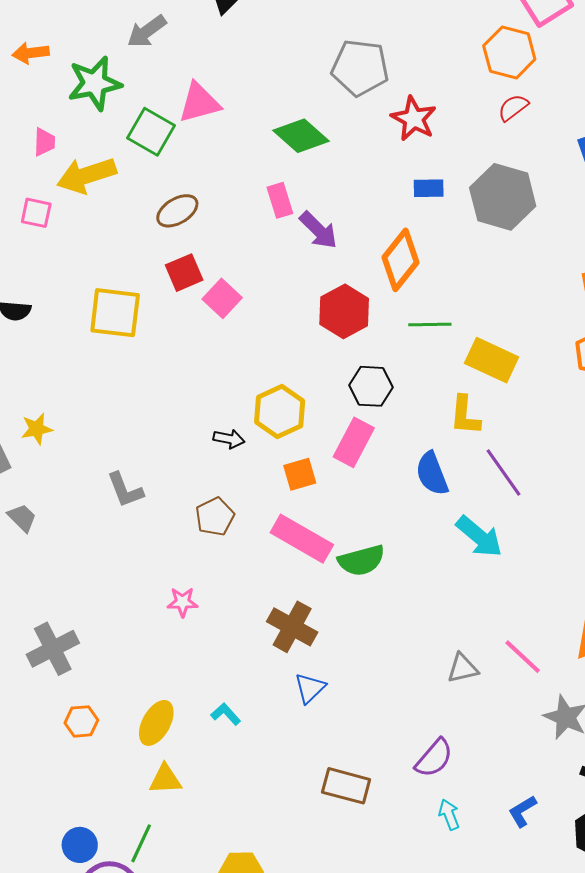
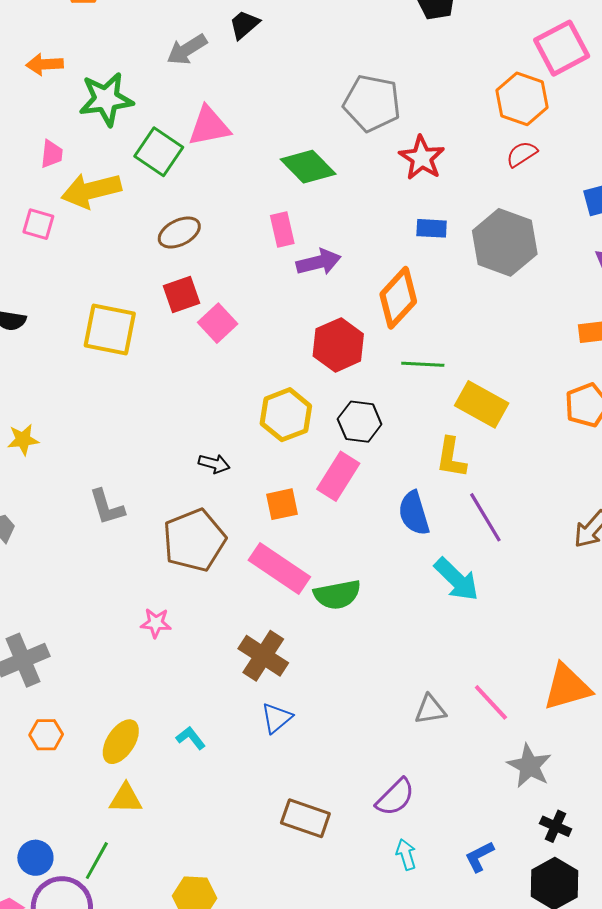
gray arrow: (147, 31) -> (187, 50), moved
purple arrow: (318, 230) -> (319, 262), turned -63
yellow hexagon: (280, 411) -> (286, 415), moved
brown pentagon: (215, 517) -> (194, 540), size x1.6

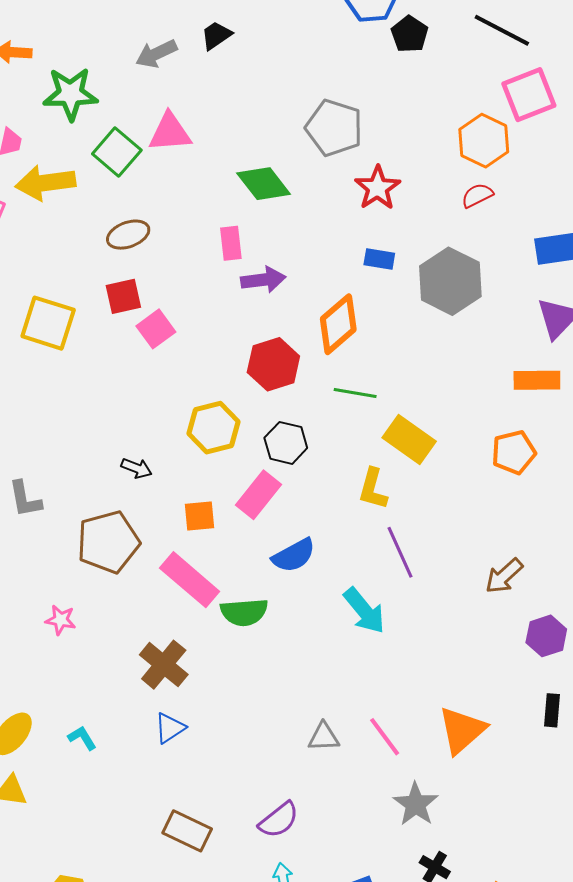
blue semicircle: (414, 513) -> (294, 555), moved, turned -108
orange triangle: (567, 687) -> (462, 730), turned -32

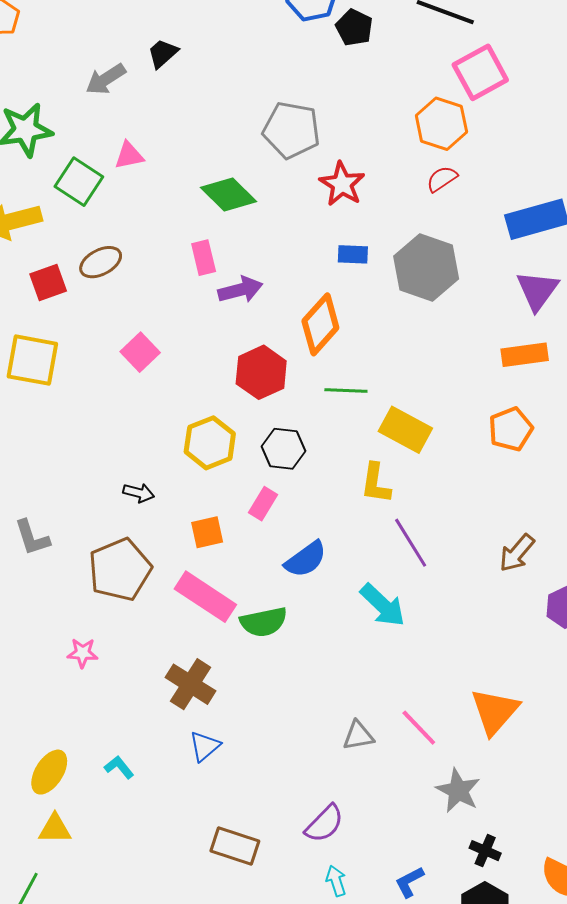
pink triangle: (170, 132) -> (129, 155), size x0.7
red square: (123, 296) -> (48, 282), moved
pink rectangle: (258, 495) -> (263, 504), size x0.7

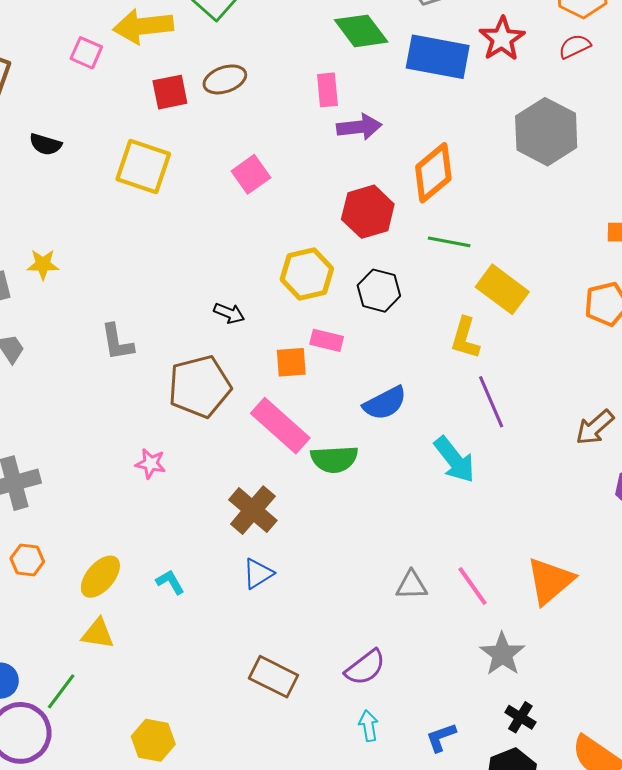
red star: (342, 184) -> (502, 39), moved
blue rectangle: (353, 254) -> (438, 57), moved, size x2.0
pink rectangle: (263, 504) -> (327, 340), moved, turned 64

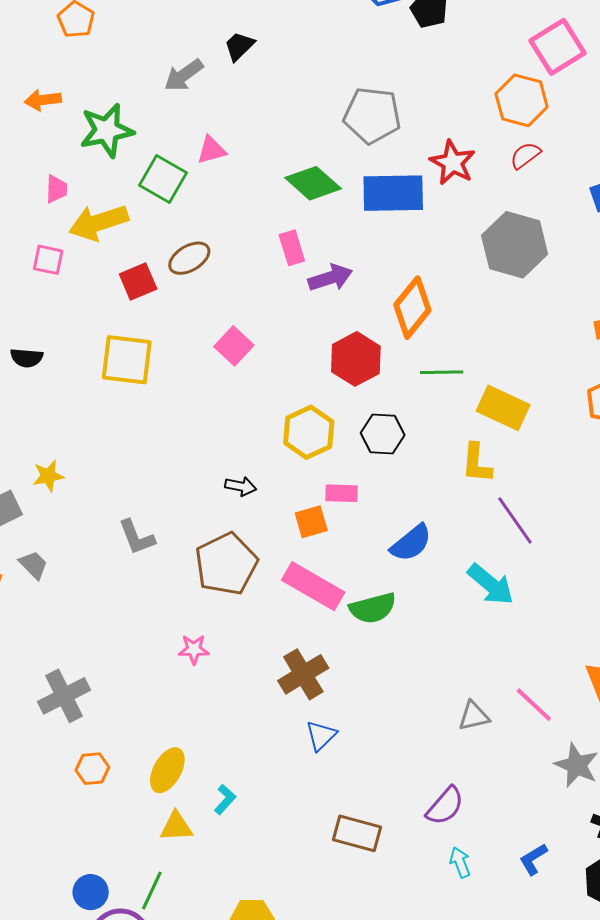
brown cross: (253, 510) -> (303, 674), turned 30
cyan L-shape: (170, 582) -> (225, 799), moved, turned 84

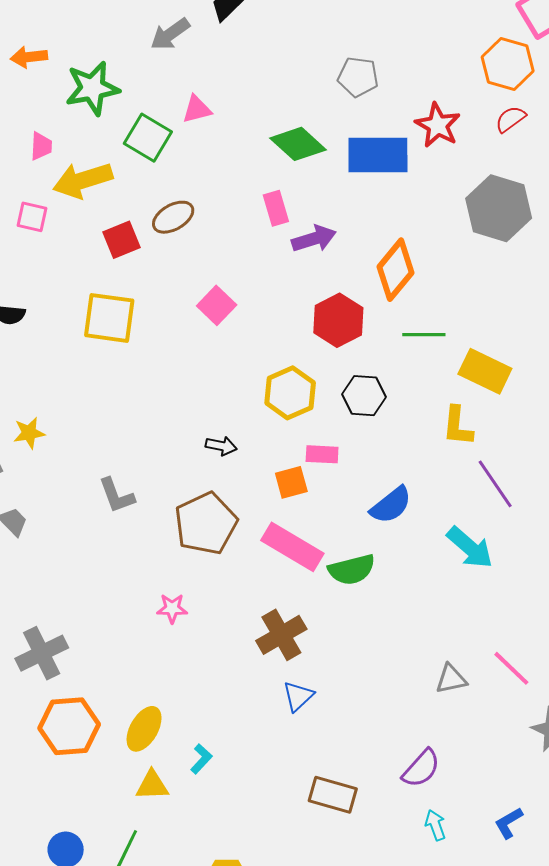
gray pentagon: (372, 115) -> (358, 77), size x0.7
orange hexagon: (92, 769) -> (69, 726), size x1.8

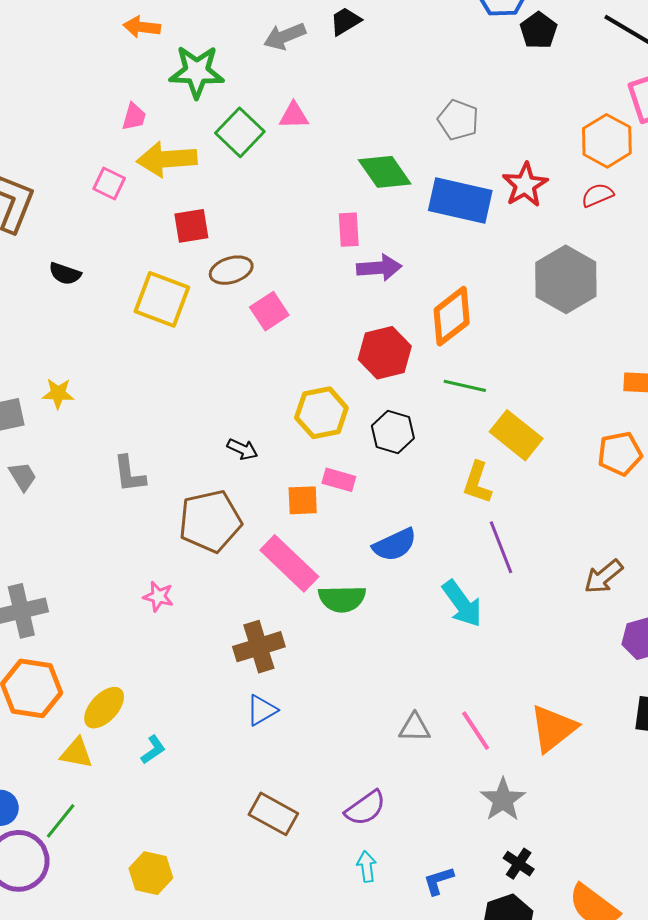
brown ellipse: (173, 217) -> (231, 270), moved
yellow triangle: (152, 785) -> (76, 753), moved

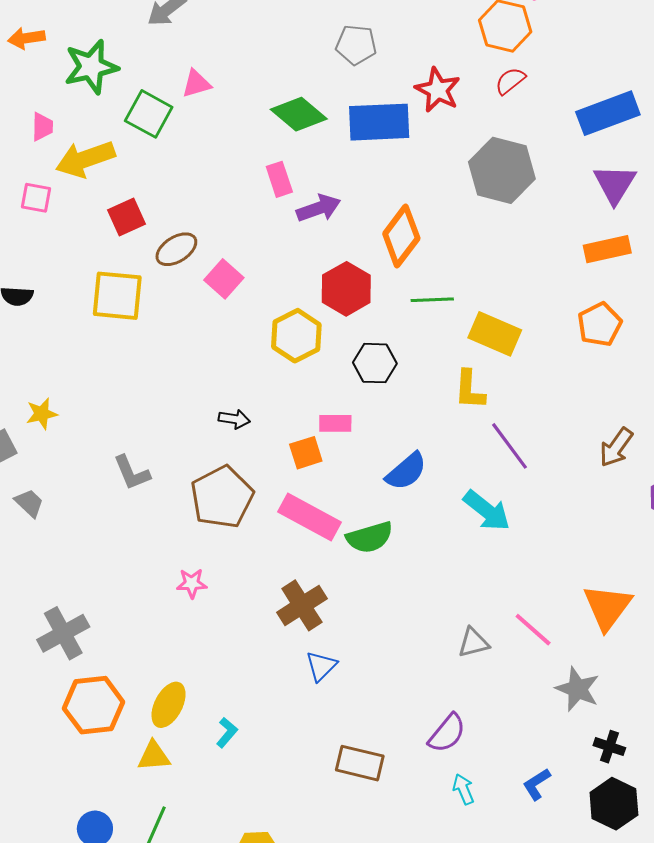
yellow hexagon: (321, 413) -> (296, 336), moved

